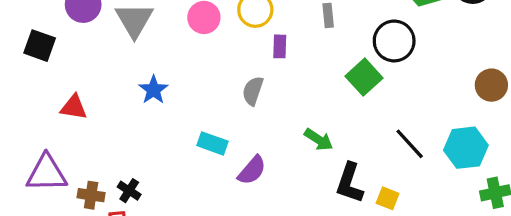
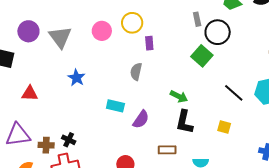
gray rectangle: (328, 15) -> (197, 19), moved
black L-shape: (350, 183) -> (184, 122), moved

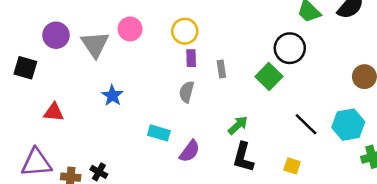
gray rectangle: (197, 19) -> (221, 69), moved
pink circle: (102, 31) -> (130, 29), moved
purple rectangle: (149, 43) -> (191, 58), moved
green arrow: (179, 96) -> (238, 125), turned -72

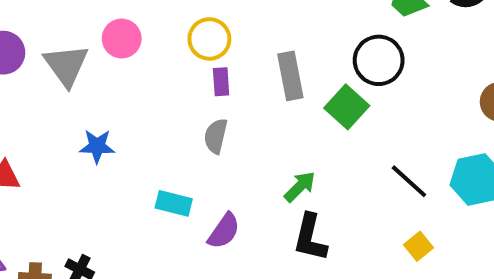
gray rectangle: (221, 69) -> (290, 76), moved, size x1.6
blue star: (112, 96) -> (97, 146), turned -30
yellow square: (292, 166) -> (418, 246), moved, turned 35

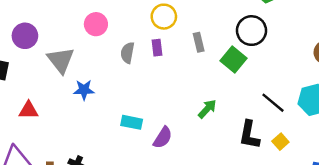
yellow circle: (209, 39) -> (164, 17), moved
gray triangle: (66, 65) -> (61, 60), moved
gray rectangle: (290, 76) -> (199, 42), size x0.7
gray semicircle: (216, 136) -> (127, 53), moved
black L-shape: (310, 238) -> (249, 135), moved

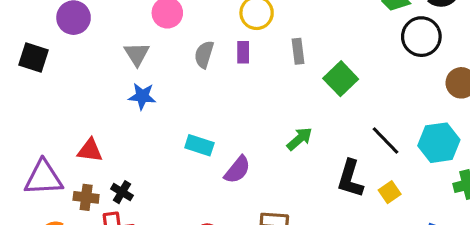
black circle: (251, 31) -> (421, 37), moved
gray triangle: (61, 60) -> (137, 54), moved, size x0.7
red triangle: (29, 110) -> (90, 150), moved

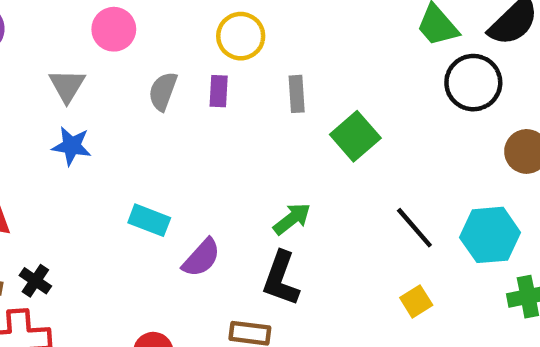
black L-shape: (350, 179) -> (281, 279), moved

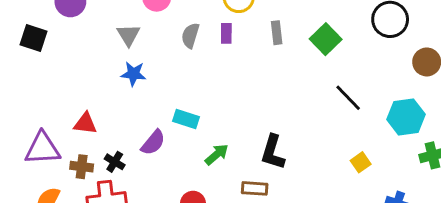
green square: (355, 136) -> (326, 39), moved
green arrow: (292, 219) -> (217, 154), moved
black line: (414, 228) -> (348, 98), moved
purple semicircle: (201, 258) -> (153, 143), moved

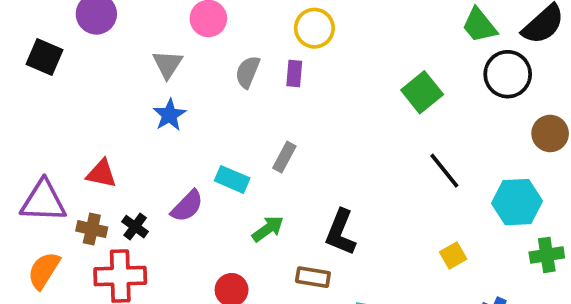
gray rectangle: (277, 33) -> (284, 157), moved, turned 30
blue star: (133, 74) -> (169, 115), turned 30

